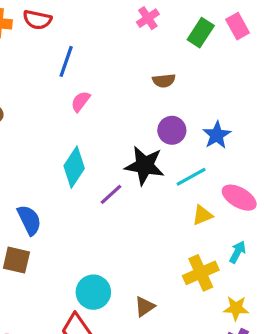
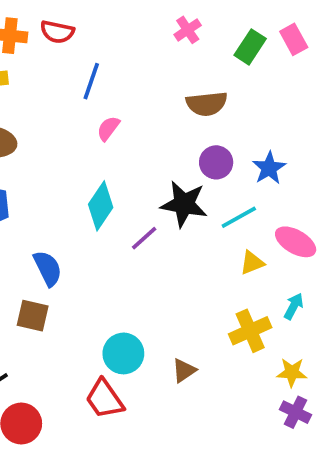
brown semicircle: (164, 81) -> (207, 104), size x1.5

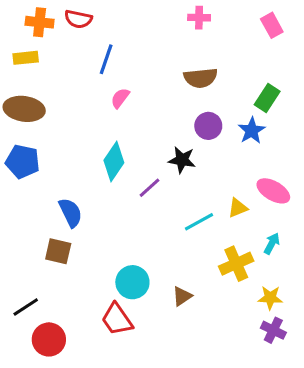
pink cross: (188, 30) -> (199, 18), moved, turned 35
green rectangle: (250, 47) -> (267, 98), moved
black star: (184, 204) -> (182, 160), size x0.7
cyan line: (239, 217) -> (199, 222), moved

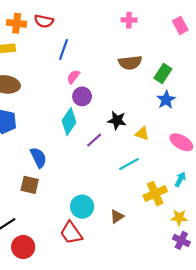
green rectangle: (267, 98) -> (163, 74), moved
purple circle: (208, 126) -> (82, 96), moved
yellow triangle: (238, 208) -> (142, 134), moved, turned 40

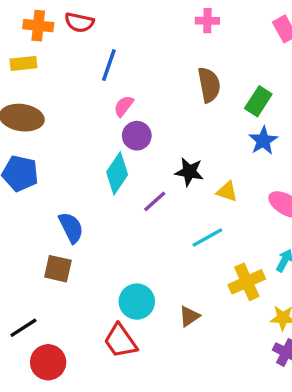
brown semicircle: (130, 63) -> (209, 85), turned -95

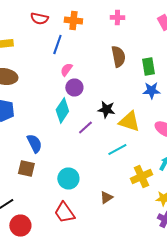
orange cross: (38, 26) -> (73, 20), moved
green rectangle: (258, 101) -> (148, 66), turned -42
blue star: (263, 141) -> (151, 90), turned 30
yellow triangle: (227, 192) -> (129, 122), size x1.6
cyan circle: (137, 302) -> (68, 178), moved

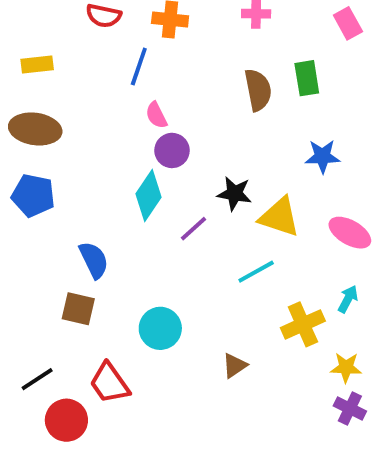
green rectangle: (148, 66) -> (307, 78), moved
pink semicircle: (66, 70) -> (156, 115), turned -64
red trapezoid: (64, 212) -> (109, 383), moved

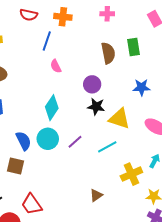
purple circle: (172, 150) -> (92, 84), moved
purple line: (194, 229) -> (75, 142), moved
cyan circle: (160, 328) -> (48, 139), moved

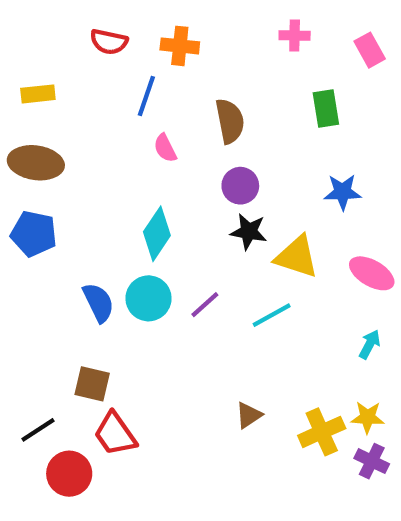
pink cross: (107, 14) -> (295, 35), moved
brown semicircle: (108, 53) -> (230, 121), moved
brown square: (15, 166) -> (92, 384), moved
yellow cross: (131, 174) -> (322, 432), moved

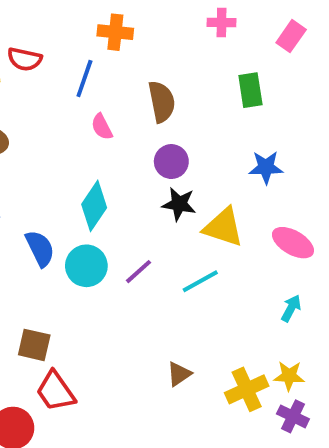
red semicircle: (109, 42) -> (25, 59), moved
pink rectangle: (370, 50) -> (291, 36), turned 64
blue semicircle: (98, 303) -> (40, 248), moved

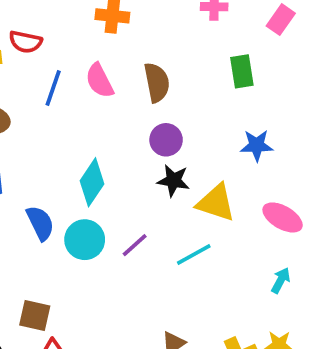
blue line: (84, 79) -> (53, 88), moved
pink semicircle: (102, 127) -> (99, 81), moved, size x1.4

